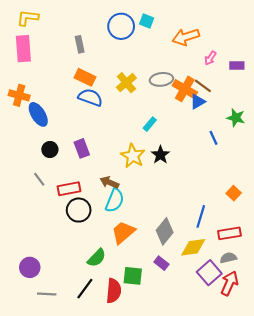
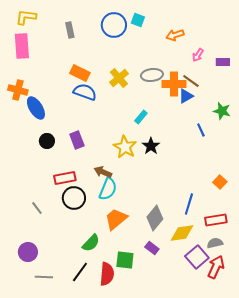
orange arrow: (186, 37) -> (175, 35), size x0.7
gray rectangle: (80, 44) -> (70, 30), moved
orange cross: (185, 89) -> (174, 84), turned -30
gray line: (39, 179) -> (37, 208), moved

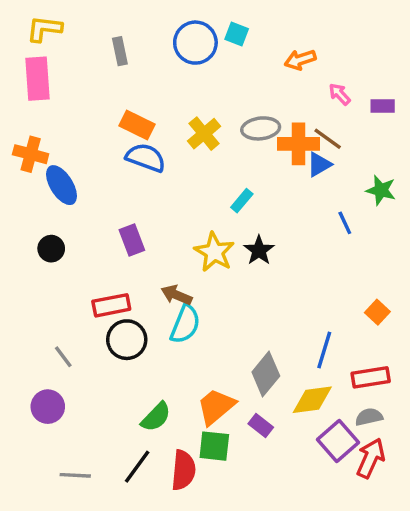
pink arrow: (198, 55) -> (340, 94), turned 104
black circle: (47, 141) -> (51, 249), moved
orange trapezoid: (116, 219) -> (216, 407), moved
purple circle: (28, 252) -> (48, 407), moved

